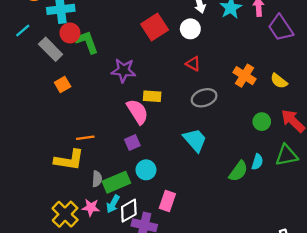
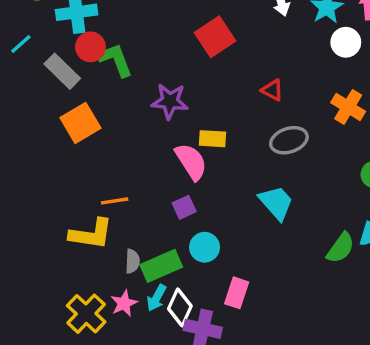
white circle: (190, 29) -> (346, 42), moved
orange square: (63, 85) -> (80, 123), size x1.6
pink star: (91, 207) -> (124, 303), turned -30
white diamond: (129, 211) -> (180, 307), turned -35

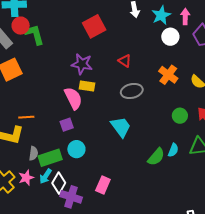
purple star: (170, 101) -> (82, 64), moved
pink rectangle: (237, 293) -> (103, 185), moved

